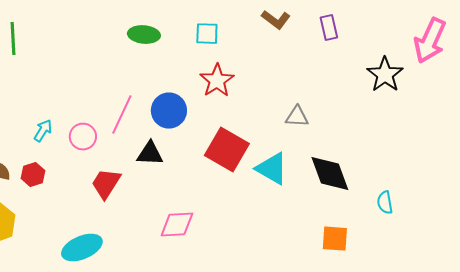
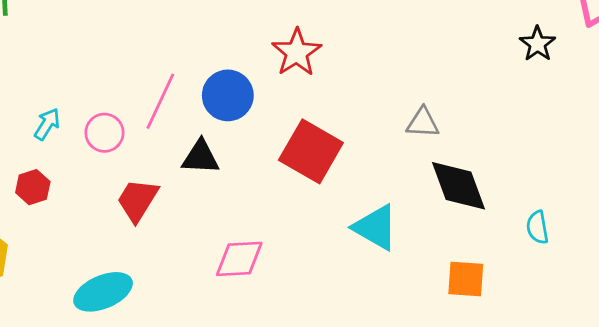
black star: (385, 75) -> (537, 44), size x0.7
gray triangle: (297, 117) -> (423, 123), moved
cyan triangle: (272, 169) -> (375, 227), moved

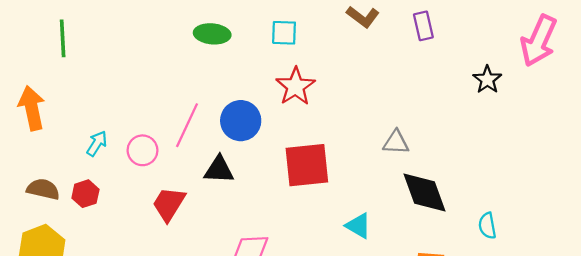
red square: (311, 151) -> (307, 165), turned -36
cyan triangle: (375, 227) -> (358, 226), size x0.7

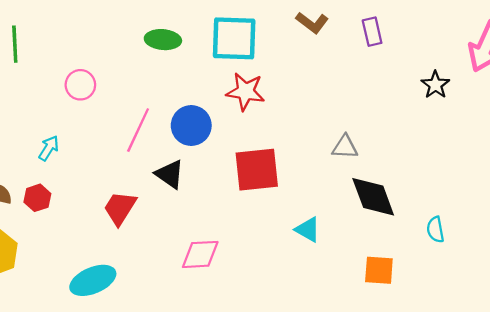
cyan square: (284, 33) -> (234, 38), size x1.8
red star: (296, 86) -> (245, 92), turned -30
pink circle: (143, 150) -> (80, 85), moved
black triangle: (219, 170) -> (170, 174), turned 32

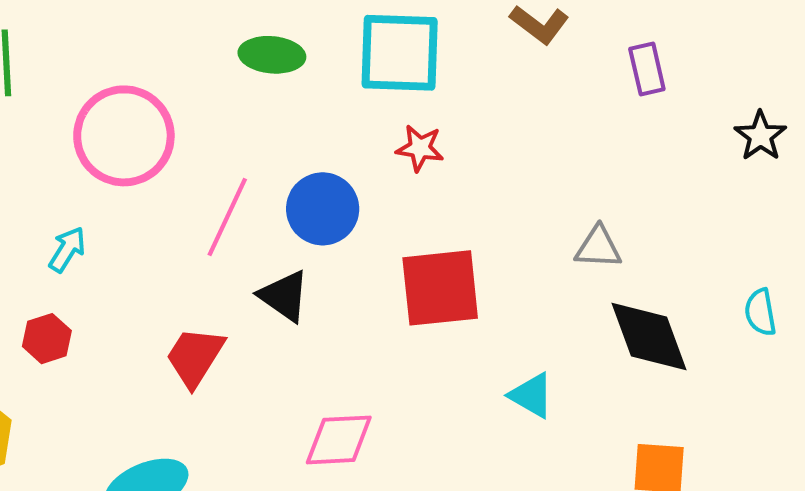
purple rectangle: (372, 32) -> (647, 69), moved
pink circle: (80, 85) -> (124, 136), size x1.8
red star: (245, 92) -> (420, 148), size x0.7
cyan semicircle: (435, 230) -> (760, 312), moved

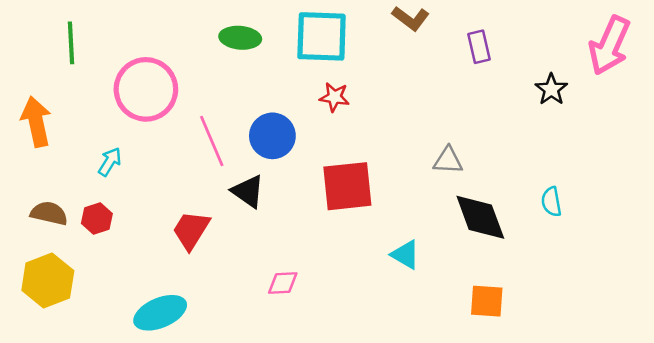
pink line: (227, 217) -> (212, 141), turned -48
pink diamond: (339, 440) -> (283, 283), size x0.7

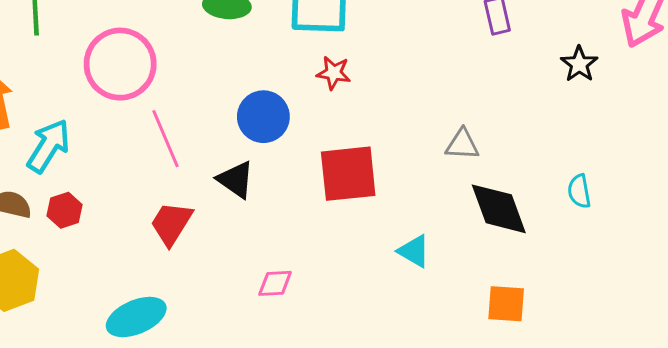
pink line: (212, 141) -> (165, 139), moved
cyan arrow: (110, 162) -> (48, 146), moved, size x1.6

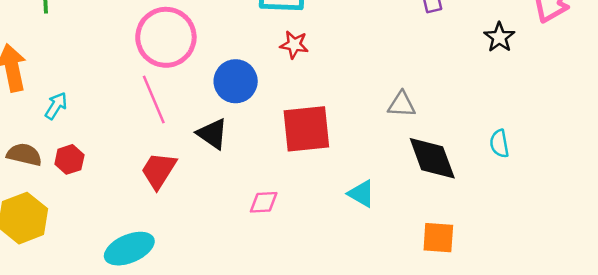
pink circle: (120, 64) -> (166, 37), moved
cyan arrow: (48, 146) -> (56, 106), size x0.6
pink diamond: (275, 283) -> (264, 202), moved

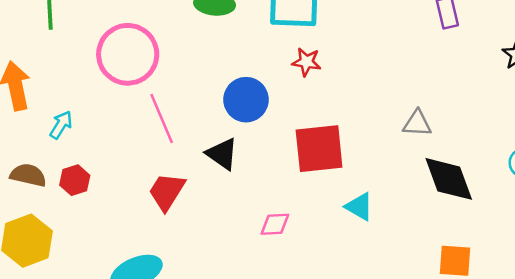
pink circle: (166, 37) -> (128, 54), moved
cyan triangle: (361, 194) -> (359, 207), moved

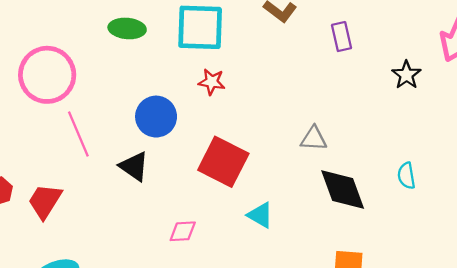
red square: (319, 149) -> (223, 162), turned 33
red trapezoid: (167, 192) -> (45, 201), moved

